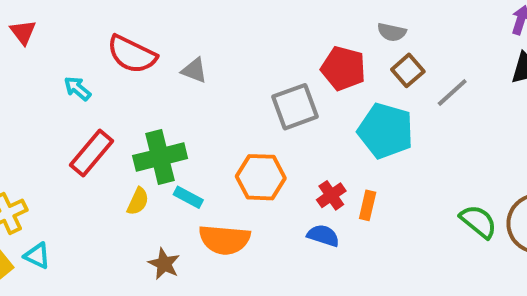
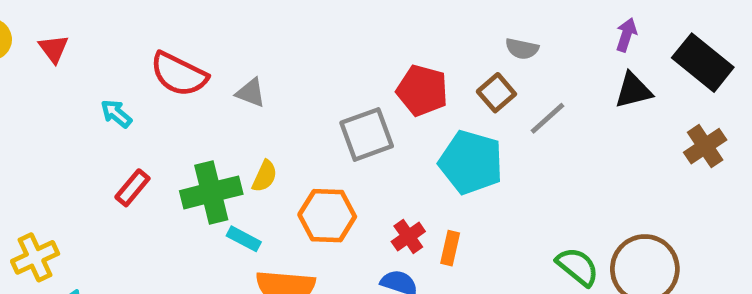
gray semicircle: (392, 32) -> (522, 49), moved
red rectangle: (92, 153) -> (132, 188), size x0.7
yellow semicircle: (138, 201) -> (265, 176), moved

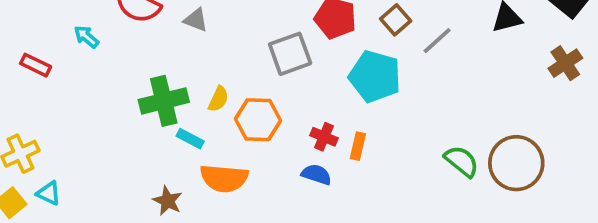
yellow semicircle: (265, 176) -> (218, 99), moved
red rectangle: (132, 188) -> (36, 65), moved, turned 76
red cross: (408, 237) -> (324, 137), turned -32

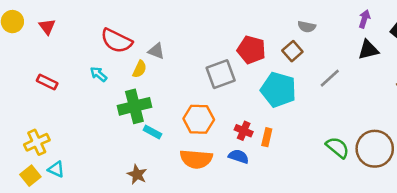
cyan arrow: (86, 37) -> (98, 74), moved
gray line: (437, 41) -> (330, 78), moved
yellow semicircle: (218, 99) -> (140, 69), moved
orange semicircle: (224, 178) -> (196, 159), moved

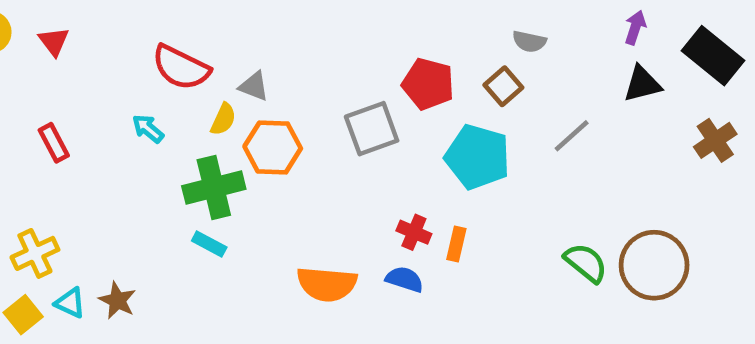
red rectangle: (47, 82) -> (54, 143), turned 36
orange hexagon: (199, 119) -> (273, 147), moved
cyan rectangle: (152, 132) -> (209, 244), moved
brown star: (137, 174) -> (117, 300), moved

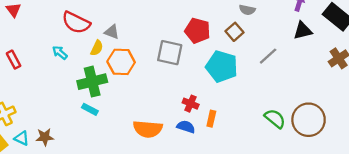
gray square: (372, 129) -> (170, 53), turned 32
orange rectangle: (456, 244) -> (211, 119), moved
brown star: (117, 300) -> (45, 137), turned -30

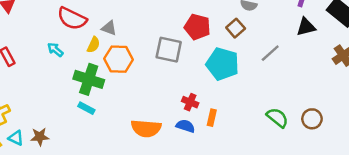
green cross: (92, 82) -> (89, 79), turned 32
brown circle: (309, 120) -> (312, 119), size x0.6

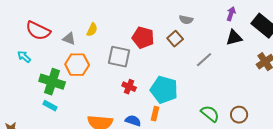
yellow semicircle: (93, 45) -> (92, 30), moved
cyan pentagon: (222, 64) -> (164, 90), moved
red cross: (190, 102) -> (129, 87), moved

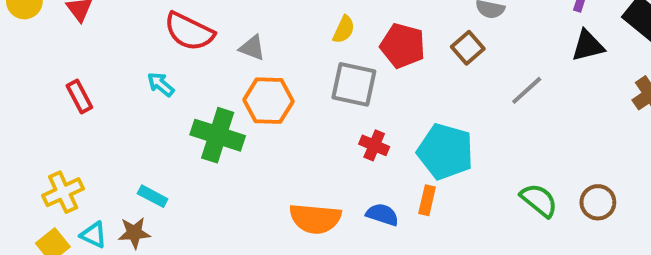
yellow semicircle: (92, 30) -> (344, 29), moved
cyan rectangle: (50, 106) -> (153, 196), moved

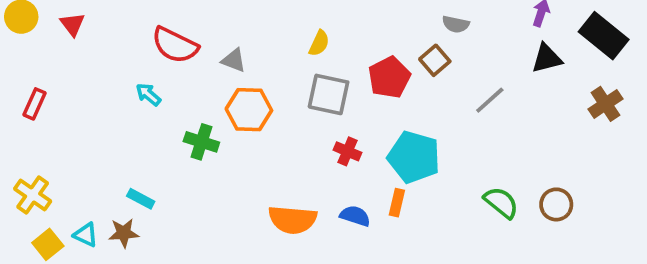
red pentagon: (403, 46) -> (389, 77), moved, turned 30
red rectangle: (79, 97) -> (34, 104), moved, turned 52
green cross: (218, 135) -> (201, 142), size x0.7
yellow cross: (63, 192) -> (33, 195), moved, turned -30

